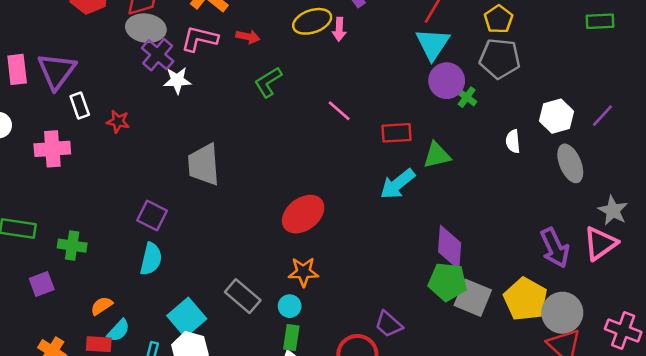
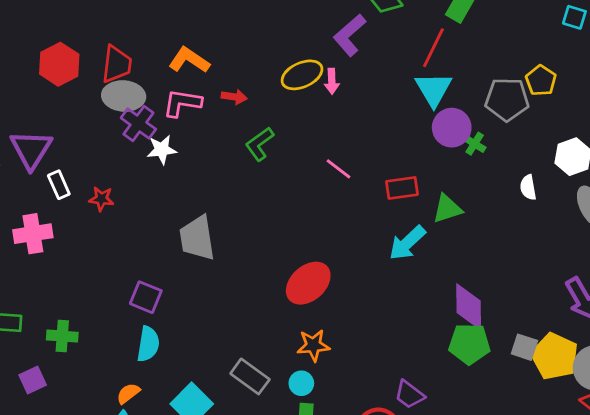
yellow pentagon: (499, 19) -> (541, 80), moved
gray square: (473, 298) -> (524, 347), moved, size x0.7
orange semicircle: (102, 306) -> (128, 393), moved

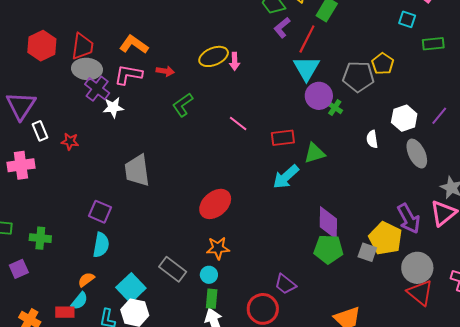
purple L-shape: (350, 35) -> (282, 28), moved, size x0.7
yellow pentagon: (555, 356) -> (385, 238), moved

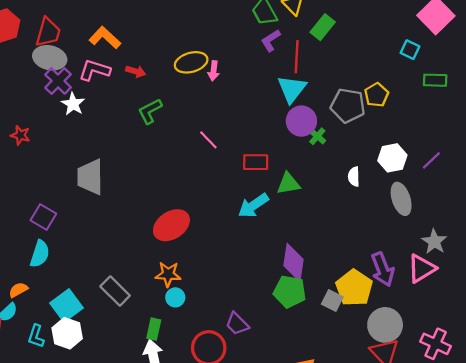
red line: (307, 39) -> (297, 57), turned -32
white star: (113, 107) -> (73, 104), turned 30
cyan circle: (209, 275) -> (175, 297), moved

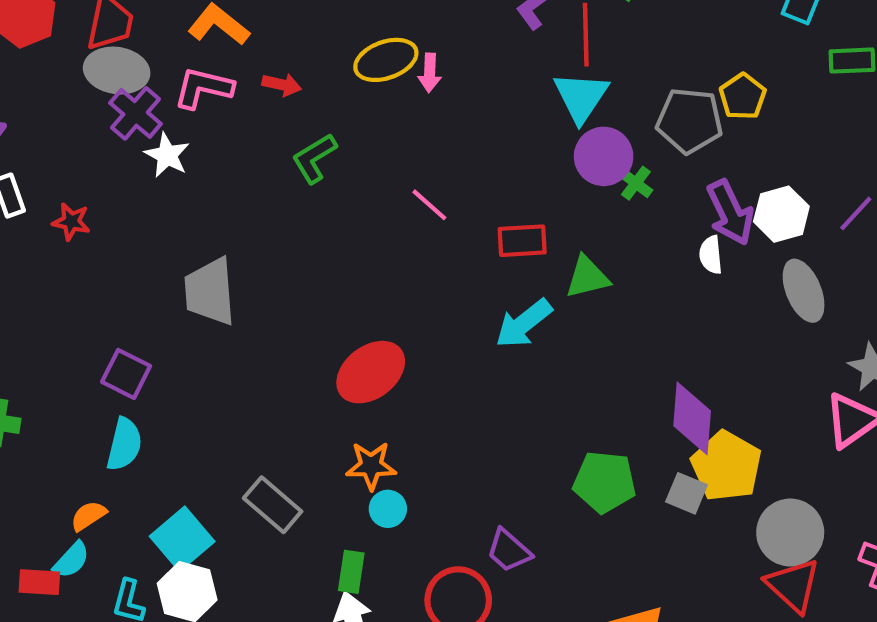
purple diamond: (294, 262) -> (692, 418), moved
purple arrow: (383, 269) -> (730, 213), moved

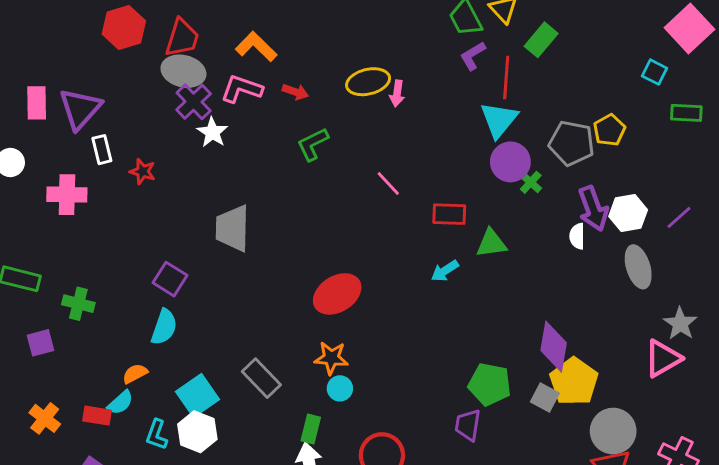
cyan arrow: (524, 324) -> (445, 271), size x0.7
purple trapezoid: (509, 551) -> (468, 425), moved, turned 52

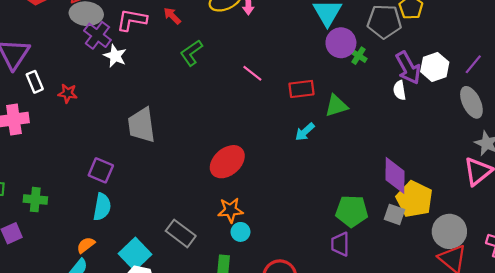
red arrow: (295, 92) -> (172, 16), turned -144
gray ellipse: (638, 267) -> (471, 102), moved

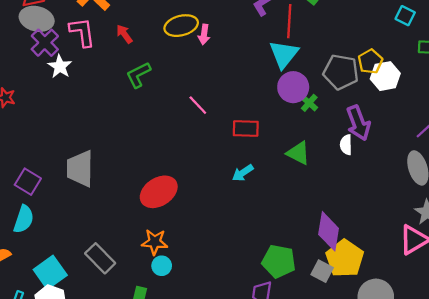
pink L-shape: (132, 20) -> (82, 32), turned 64
white hexagon: (435, 67) -> (385, 76), moved
green triangle: (336, 106) -> (298, 153), moved, turned 35
gray trapezoid: (141, 125) -> (80, 169), moved

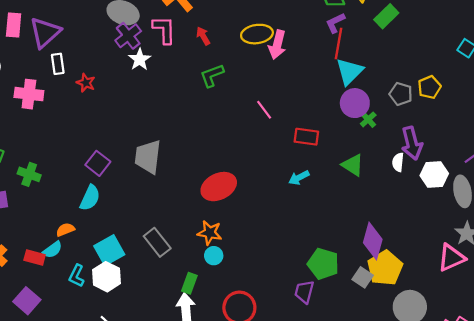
red line: (289, 21) -> (338, 44), moved
pink arrow: (204, 34) -> (277, 45), size x1.5
gray pentagon: (341, 72) -> (401, 94), size x0.7
white hexagon: (385, 76) -> (434, 175), moved

